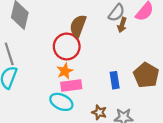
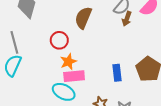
red circle: (67, 46) -> (59, 40), moved, size x0.7

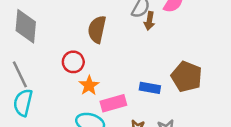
blue rectangle: (117, 73) -> (150, 88), turned -63
pink rectangle: (74, 76) -> (113, 103), moved

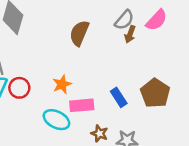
red circle: (73, 62) -> (19, 88), moved
blue rectangle: (150, 88) -> (119, 97), turned 36

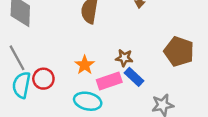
blue rectangle: (119, 97) -> (134, 77), moved
brown star: (99, 134) -> (124, 58), moved

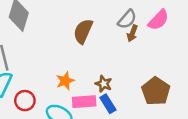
red circle: (43, 79) -> (25, 101), moved

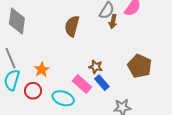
orange star: (65, 81) -> (42, 70), moved
pink rectangle: (84, 102) -> (82, 84), turned 54

